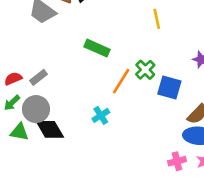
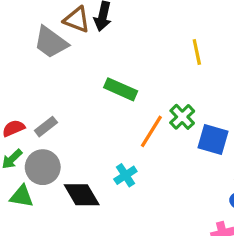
black diamond: (50, 129) -> (82, 195), moved

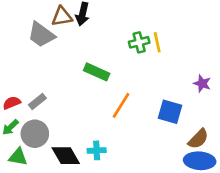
brown triangle: (77, 20) -> (62, 17), turned -30
green cross: (182, 117) -> (139, 42), moved, turned 30
cyan cross: (125, 175) -> (97, 150), moved, turned 30

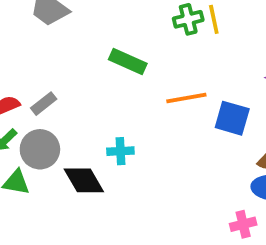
orange line: (121, 105) -> (186, 98), moved, turned 48
cyan cross: (97, 150) -> (120, 151), moved

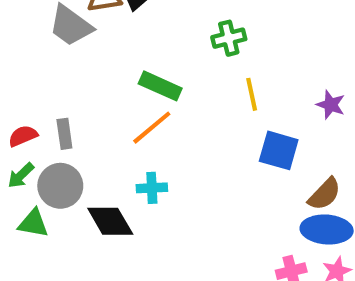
yellow line: (214, 19) -> (252, 94), moved
orange line: (186, 98) -> (152, 128), moved, turned -30
gray rectangle: (44, 104) -> (64, 134), turned -60

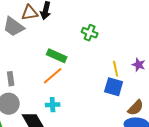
green cross: (229, 38) -> (90, 33), turned 35
yellow line: (252, 94) -> (116, 69), moved

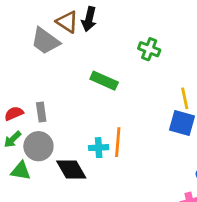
brown triangle: (30, 13) -> (67, 22), turned 42
orange line: (53, 76) -> (118, 142), moved, turned -45

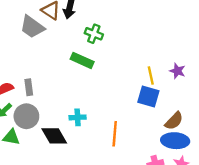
green cross: (149, 49) -> (94, 34), moved
orange line: (118, 142) -> (115, 134), moved

